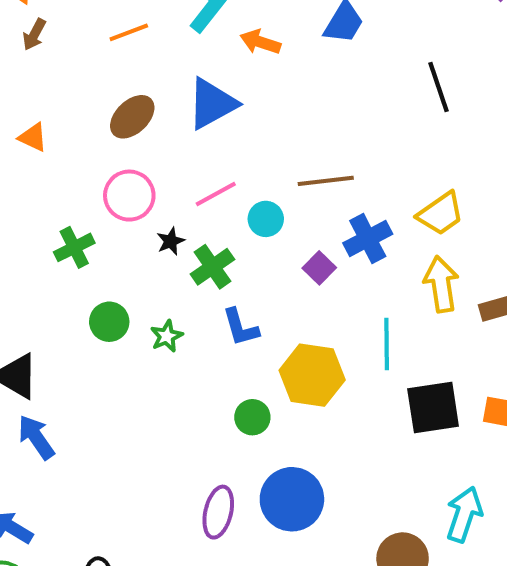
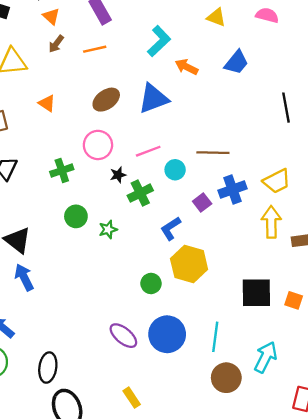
orange line: (129, 32) -> (95, 49), moved
blue L-shape: (241, 327) -> (171, 228), moved, turned 65
cyan line: (387, 344) -> (215, 337), moved
purple ellipse: (218, 512) -> (123, 336), turned -72

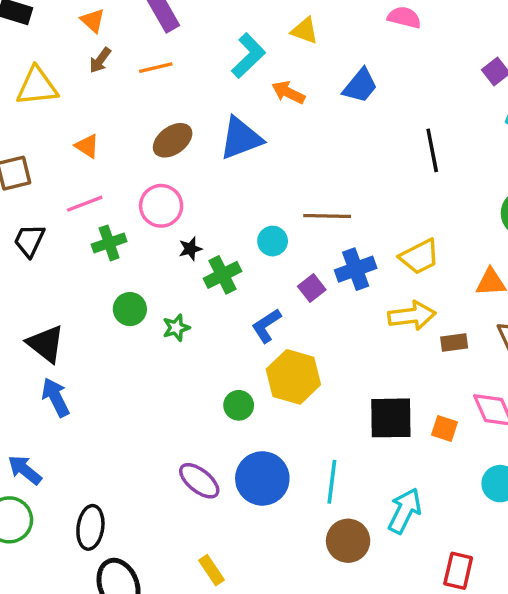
yellow triangle: (216, 17) -> (305, 31), moved
pink line: (148, 151) -> (85, 204), moved
yellow arrow: (271, 222) -> (412, 316), turned 84

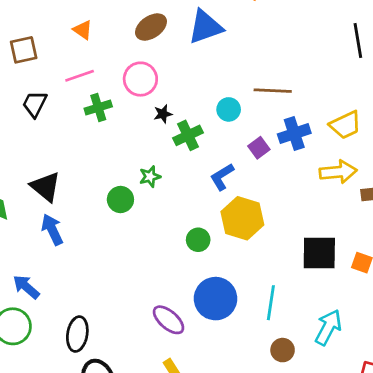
green circle: (130, 309) -> (120, 199), moved
purple ellipse: (199, 481) -> (169, 320), moved
brown circle: (348, 541) -> (283, 350), size x0.7

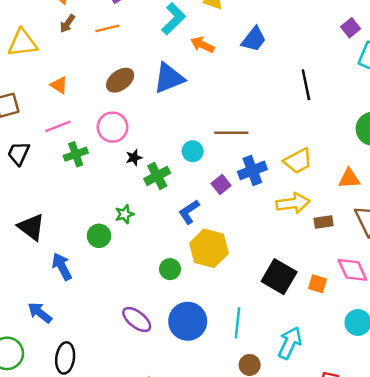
blue arrow: (52, 230) -> (62, 267), moved
black square: (319, 253) -> (279, 277), turned 32
blue arrow: (26, 287) -> (40, 313), moved
purple ellipse: (169, 320) -> (137, 319), moved

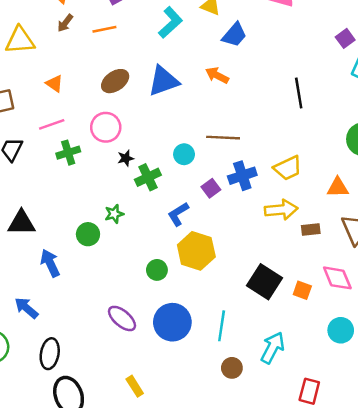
blue trapezoid: (254, 39) -> (234, 35), moved
orange arrow: (202, 45) -> (217, 75), moved
black triangle: (31, 227) -> (21, 223), turned -40

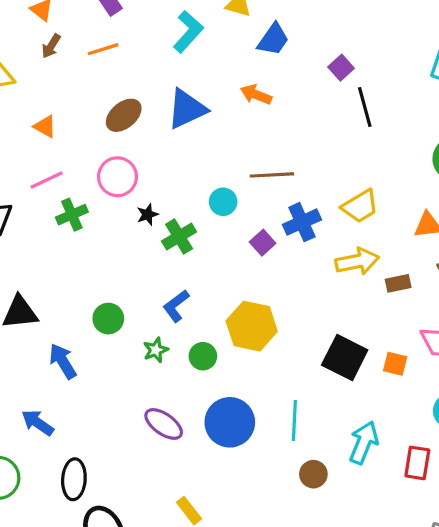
purple square: (345, 38) -> (341, 68), moved
green star: (114, 214) -> (156, 350), moved
blue L-shape: (178, 214) -> (176, 306), moved
red rectangle: (309, 391) -> (417, 463), moved

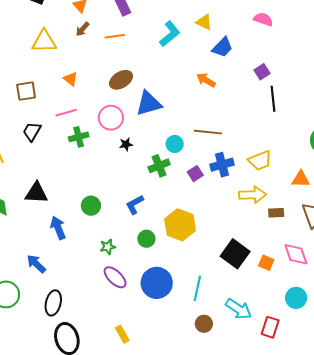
blue triangle: (187, 109) -> (149, 103), moved
green cross: (179, 236) -> (159, 166), moved
green star: (156, 350) -> (108, 247), moved
cyan arrow: (364, 443) -> (239, 309), turned 92

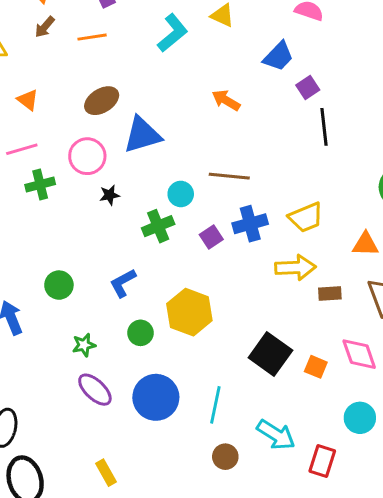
blue trapezoid: (222, 47) -> (278, 56), moved

